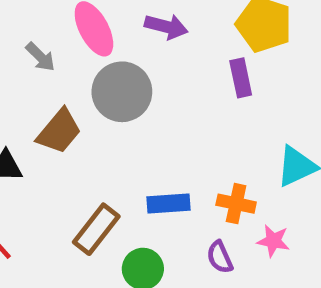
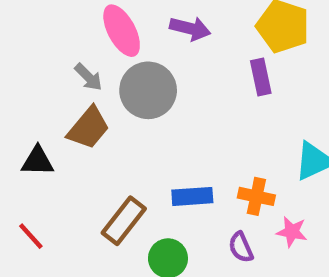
gray arrow: (40, 57) -> (88, 77), moved

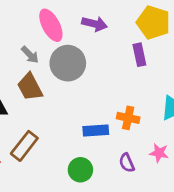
brown trapezoid: (88, 128) -> (30, 87), turned 112
orange cross: (256, 196) -> (128, 118), moved
brown rectangle: (124, 221) -> (24, 146), moved

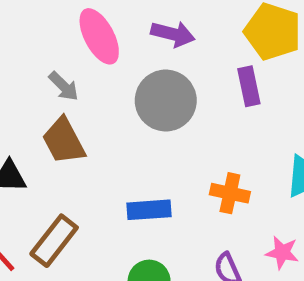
gray circle: (68, 63) -> (166, 101), moved
blue rectangle: (96, 130) -> (149, 210), moved

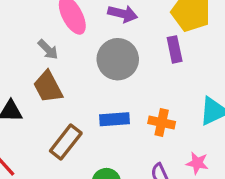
blue rectangle: (149, 210) -> (114, 119), moved
brown rectangle: (54, 241) -> (66, 142), moved

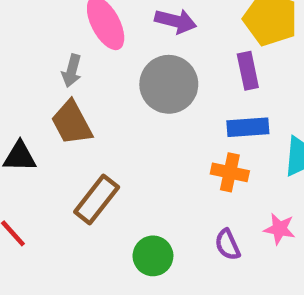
gray arrow: (48, 49) -> (72, 71), turned 60
blue rectangle: (114, 119) -> (248, 127), moved

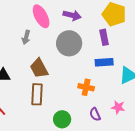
brown trapezoid: (72, 123) -> (39, 68), moved
orange cross: (230, 172) -> (86, 87), moved
brown rectangle: (97, 199) -> (37, 94), turned -35

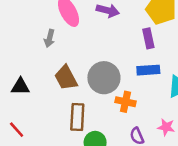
gray circle: (69, 43) -> (104, 78), moved
brown rectangle: (37, 94) -> (77, 117), moved

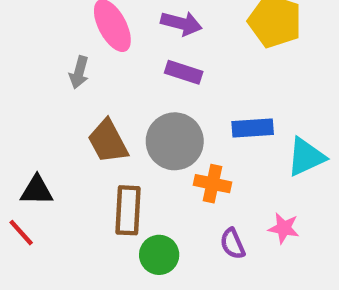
purple rectangle: (148, 38) -> (184, 72), moved, turned -60
black triangle: (20, 87) -> (37, 190), moved

